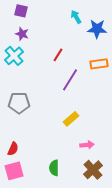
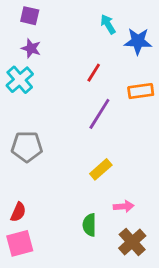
red line: (58, 55) -> (94, 73), moved
green semicircle: (54, 168) -> (89, 225), moved

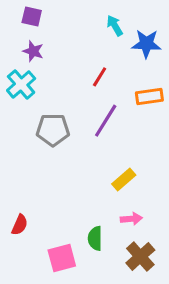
gray pentagon: (27, 147) -> (53, 130), moved
yellow rectangle: (101, 169) -> (124, 180), moved
pink square: (20, 243) -> (62, 258), moved

